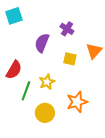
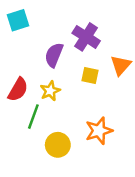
purple cross: (67, 29) -> (86, 37), size x1.5
yellow star: (47, 82) -> (50, 91), moved

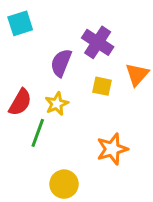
yellow circle: (58, 145) -> (64, 184), moved

